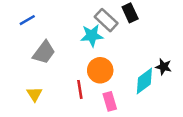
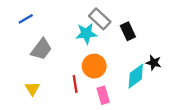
black rectangle: (130, 13) -> (128, 31), moved

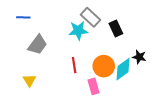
blue line: (26, 19) -> (23, 17), turned 32
orange circle: (94, 66) -> (104, 66), moved
red line: (75, 84) -> (74, 65), moved

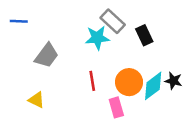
blue line: (23, 17) -> (19, 21), moved
black star: (139, 57) -> (173, 81), moved
yellow triangle: (29, 80) -> (36, 100), turned -32

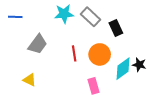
cyan star: (97, 38) -> (64, 14), moved
red line: (92, 81) -> (74, 53), moved
orange circle: (129, 82) -> (100, 54), moved

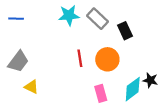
gray trapezoid: (38, 44) -> (18, 62), moved
black star: (139, 65) -> (150, 80), moved
cyan diamond: (123, 69) -> (133, 89), moved

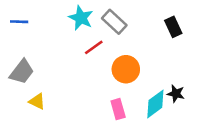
cyan star: (69, 15) -> (81, 18), turned 30
black rectangle: (125, 31) -> (173, 27), moved
red line: (80, 58) -> (94, 47), moved, turned 63

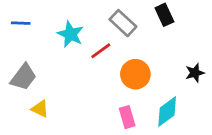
cyan star: (81, 18) -> (70, 34), moved
black rectangle: (173, 27) -> (164, 15), moved
black star: (176, 94) -> (195, 73), moved, turned -30

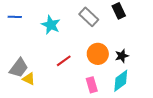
red line: (101, 51) -> (64, 61), moved
black star: (195, 73) -> (122, 56), moved
gray trapezoid: (23, 77) -> (19, 68), moved

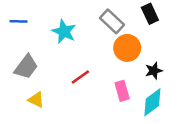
orange circle: (98, 54) -> (127, 48), moved
gray trapezoid: (19, 68) -> (26, 67), moved
pink rectangle: (92, 85) -> (122, 91), moved

